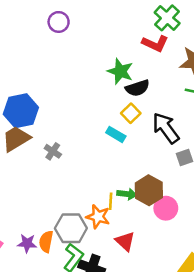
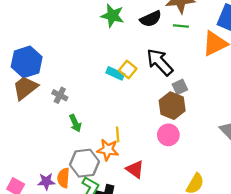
black semicircle: (137, 88) -> (151, 19), moved
yellow square: (131, 113) -> (128, 70), moved
brown hexagon: (149, 190) -> (172, 106), moved
green arrow: (127, 194) -> (75, 123), moved, turned 66

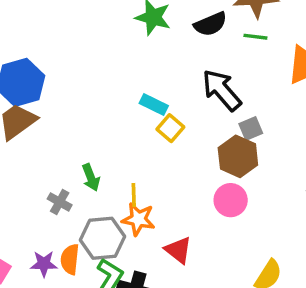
yellow square: (128, 70) -> (170, 128), moved
gray cross: (60, 95) -> (60, 202), moved
yellow line: (118, 134) -> (134, 195), moved

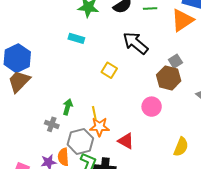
cyan rectangle: (154, 104) -> (76, 38), moved
gray square: (251, 128) -> (175, 61), moved
brown hexagon: (238, 156) -> (169, 78), moved
green arrow: (91, 177) -> (68, 107), turned -133

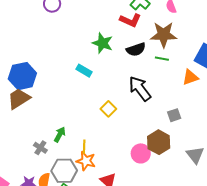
orange triangle: (182, 20) -> (190, 77), size x0.7
brown hexagon: (169, 78) -> (159, 142), moved

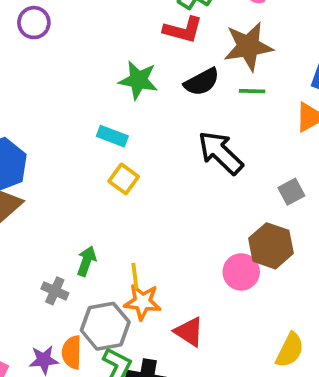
yellow square: (108, 109) -> (124, 179), moved

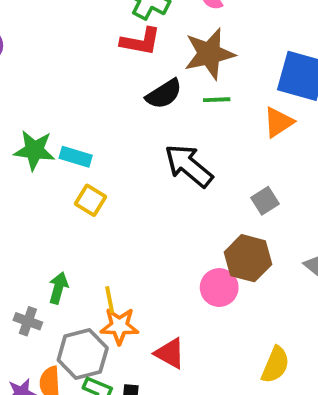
green star: (138, 80) -> (34, 150), moved

